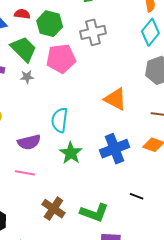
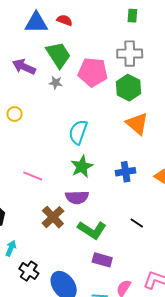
green hexagon: (50, 24) -> (128, 88), moved
purple semicircle: (29, 142) -> (77, 197), moved
blue cross: (115, 149) -> (126, 172), size x0.7

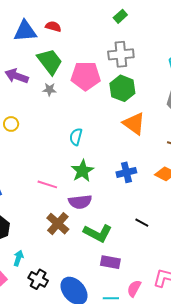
green rectangle: (132, 16) -> (120, 16), turned 48
cyan semicircle: (78, 132) -> (76, 137), size x0.7
pink line: (33, 176) -> (47, 184), moved

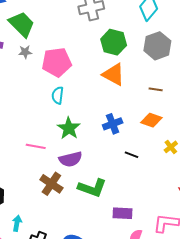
pink pentagon: (86, 76) -> (57, 62), moved
green hexagon: (122, 88) -> (114, 42), moved
black line: (142, 223) -> (131, 155), moved
purple rectangle: (110, 262) -> (123, 213), moved

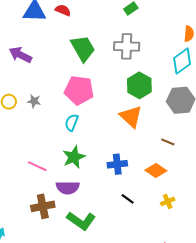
green trapezoid: (22, 24) -> (83, 48), moved
gray star: (25, 52) -> (34, 101), moved
brown cross: (51, 184) -> (43, 206), turned 30

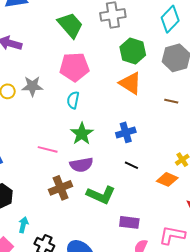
gray star: (34, 101) -> (32, 86), size x1.5
orange diamond: (156, 171) -> (167, 179), moved
black line: (128, 199) -> (131, 165), moved

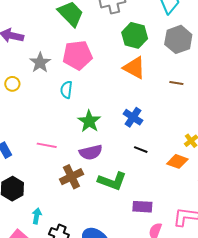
gray star: (32, 86) -> (40, 63), moved, turned -30
cyan semicircle: (73, 100) -> (66, 90), moved
blue cross: (126, 132) -> (133, 117), turned -36
pink line: (48, 149) -> (47, 145), moved

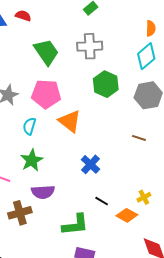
orange triangle: (134, 68) -> (70, 121), moved
green star: (89, 121) -> (32, 160), moved
black line: (141, 150) -> (102, 201), moved
green L-shape: (112, 181) -> (75, 225), moved, turned -36

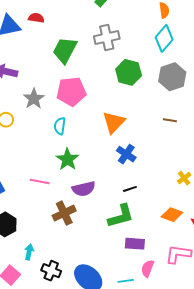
green trapezoid: (46, 52) -> (65, 50), turned -108
orange triangle: (70, 121) -> (114, 122), moved, turned 45
black line: (102, 201) -> (130, 189), moved, turned -40
orange diamond: (127, 215) -> (172, 215), moved

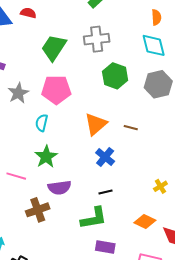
cyan diamond: (164, 38) -> (154, 45), turned -60
brown line: (170, 120) -> (131, 128), moved

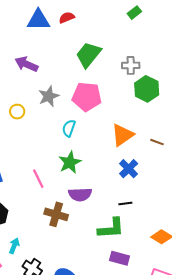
red semicircle: (28, 13) -> (67, 18), turned -42
gray cross: (97, 39) -> (131, 65), moved, size x0.7
pink line: (16, 176) -> (38, 179), turned 42
brown cross: (38, 210) -> (56, 214), turned 30

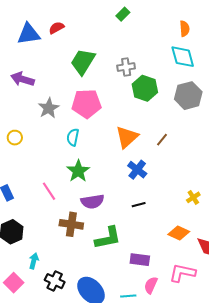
yellow circle: (17, 112) -> (15, 138), moved
brown line: (157, 142) -> (162, 140), turned -64
green L-shape: (111, 228) -> (108, 238), moved

